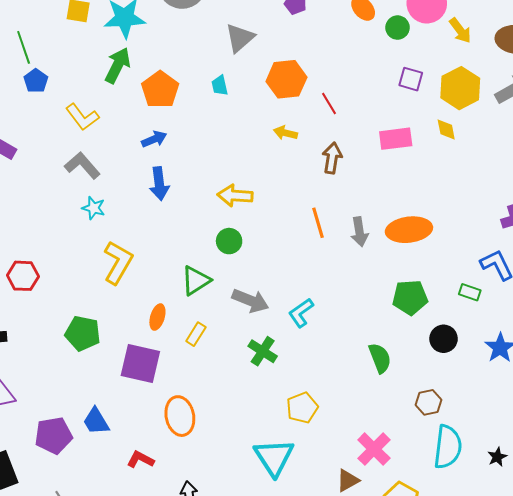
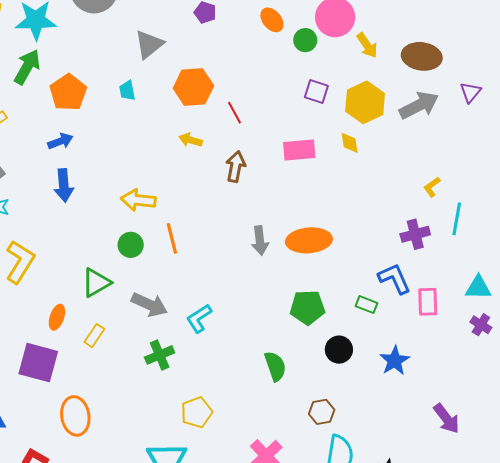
orange line: (318, 223) -> (172, 238), moved
green cross: (263, 351) -> (160, 355), turned 32

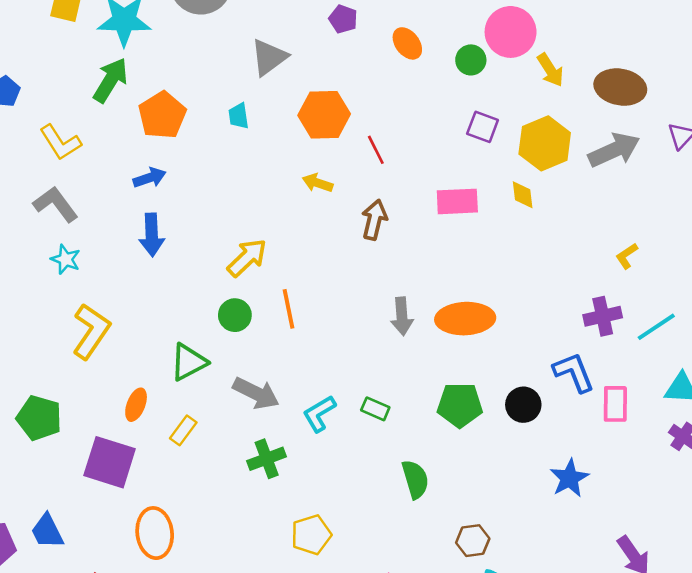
orange ellipse: (272, 20) -> (407, 43), moved
yellow arrow: (138, 200) -> (247, 258), turned 128
cyan line: (457, 219) -> (656, 327), moved, turned 44
green rectangle: (367, 305) -> (375, 409), moved
black circle: (339, 350) -> (523, 405), moved

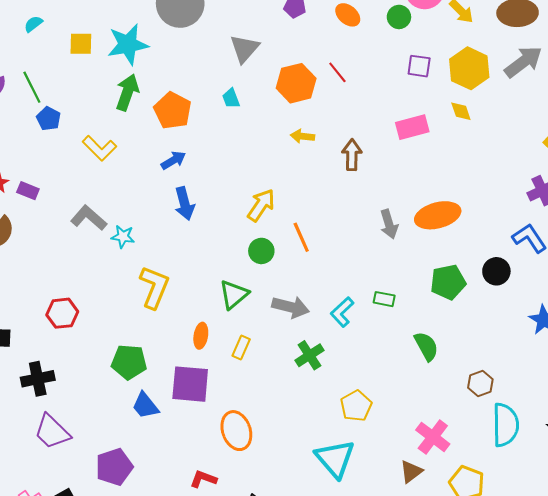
red line: (376, 150) -> (337, 72), moved
gray L-shape: (56, 204) -> (89, 218), moved
blue trapezoid: (47, 531) -> (145, 406), moved

